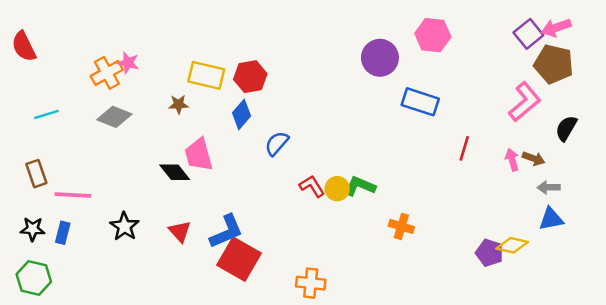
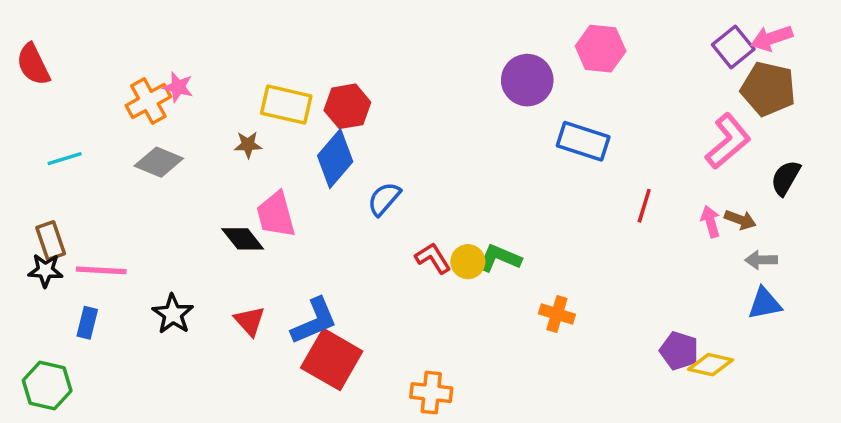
blue diamond: (241, 114) -> (335, 159), size x1.4
black star: (33, 229) -> (45, 270), moved
yellow diamond: (512, 245) -> (711, 365), moved

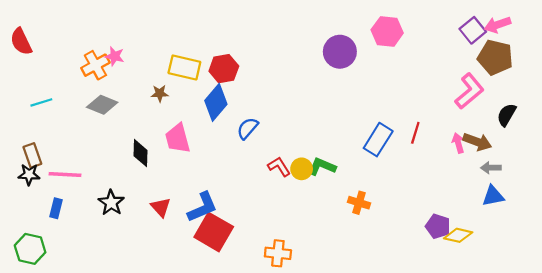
blue rectangle: (583, 141) -> (378, 140), moved, turned -76
brown arrow: (740, 220) -> (477, 142), size x1.4
black diamond: (243, 239) -> (140, 153), moved, turned 40

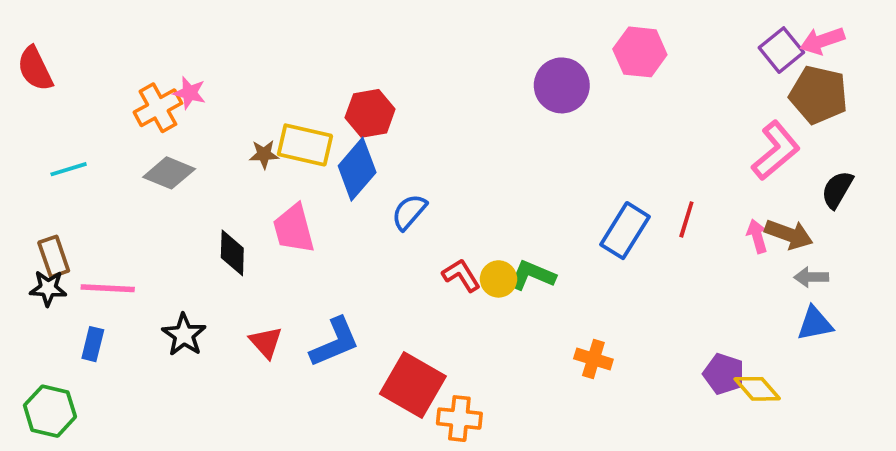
yellow rectangle: (184, 67) -> (305, 145), moved
orange cross: (359, 203) -> (593, 359), moved
red square: (214, 232) -> (413, 385), moved
yellow diamond: (458, 235) -> (757, 389), turned 36

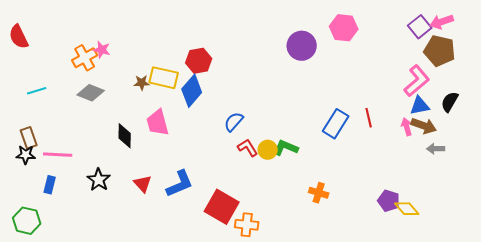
blue semicircle: (409, 212) -> (234, 122), moved
red line: (686, 219) -> (369, 118), turned -30
blue triangle: (815, 324) -> (420, 106), moved

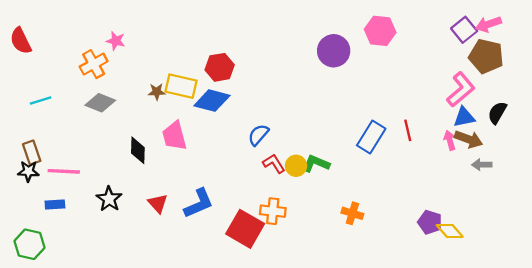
pink star: (102, 50) -> (116, 41), moved
blue diamond: (192, 91) -> (212, 101), turned 64
blue rectangle: (50, 185) -> (55, 204), turned 72
orange cross: (247, 225) -> (273, 211), moved

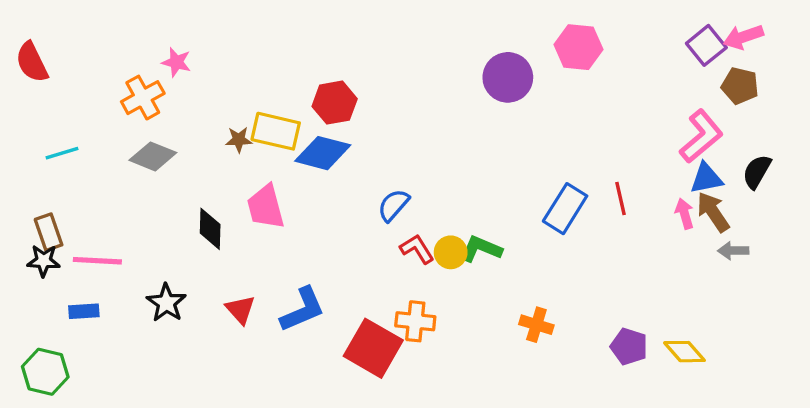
brown pentagon: (486, 56) -> (740, 86), size x0.7
brown arrow: (469, 139) -> (713, 212), turned -144
purple pentagon: (430, 222) -> (629, 347), moved

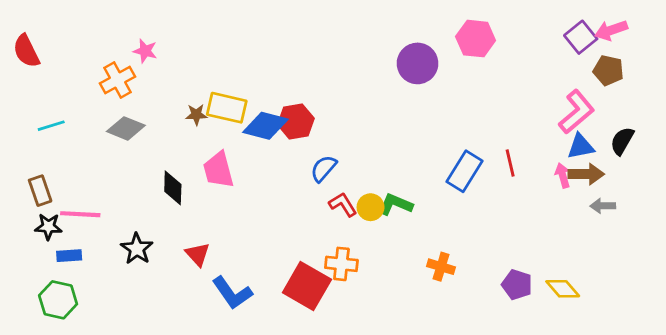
red hexagon: (335, 103) -> (296, 122), moved
brown arrow: (713, 212) -> (586, 174), turned 124
black star: (44, 261) -> (48, 227), moved
blue L-shape: (303, 310) -> (232, 293), moved, turned 78
green hexagon: (45, 372) -> (58, 300), moved

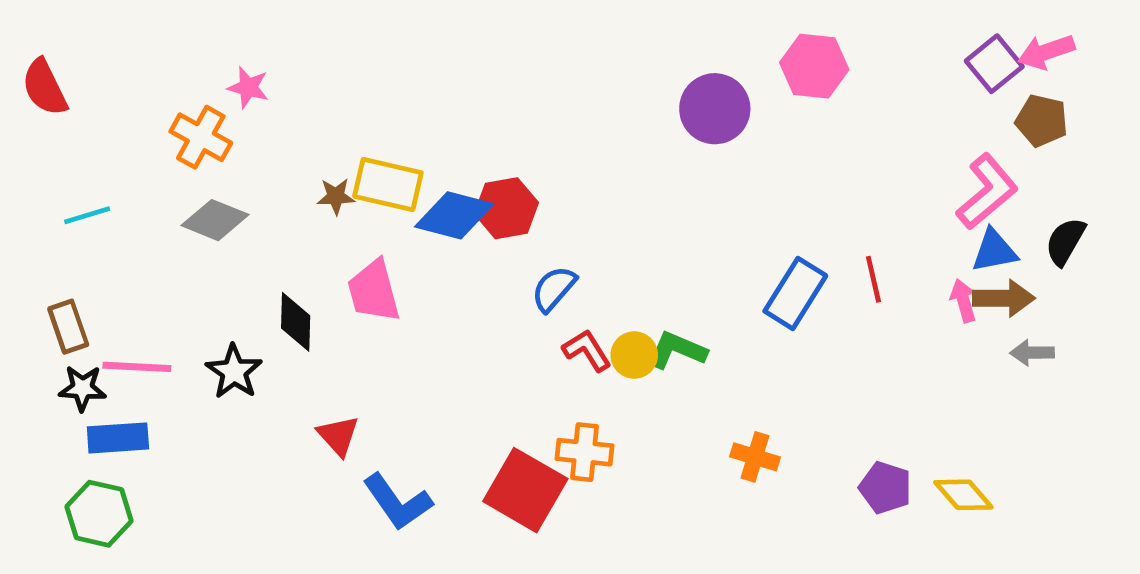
orange cross: (118, 80) -> (201, 137), turned -32
black star: (137, 249) -> (234, 372), moved
blue rectangle: (69, 256) -> (118, 438), size x1.4

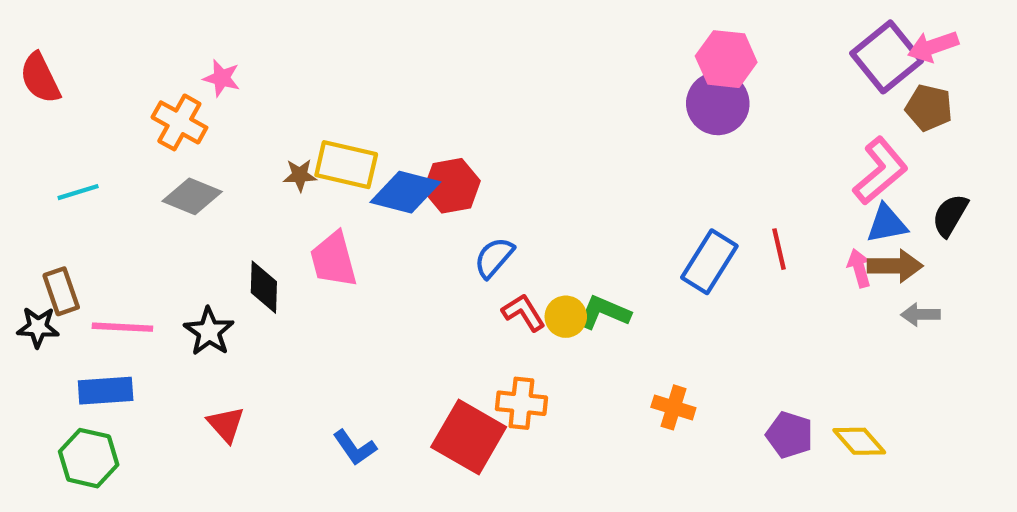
purple square: (994, 64) -> (887, 57), size x1.4
purple circle: (715, 109) -> (718, 103), moved
black star: (82, 388) -> (38, 327), moved
red triangle: (338, 436) -> (226, 424), moved
blue L-shape: (397, 502) -> (355, 448), size x0.7

